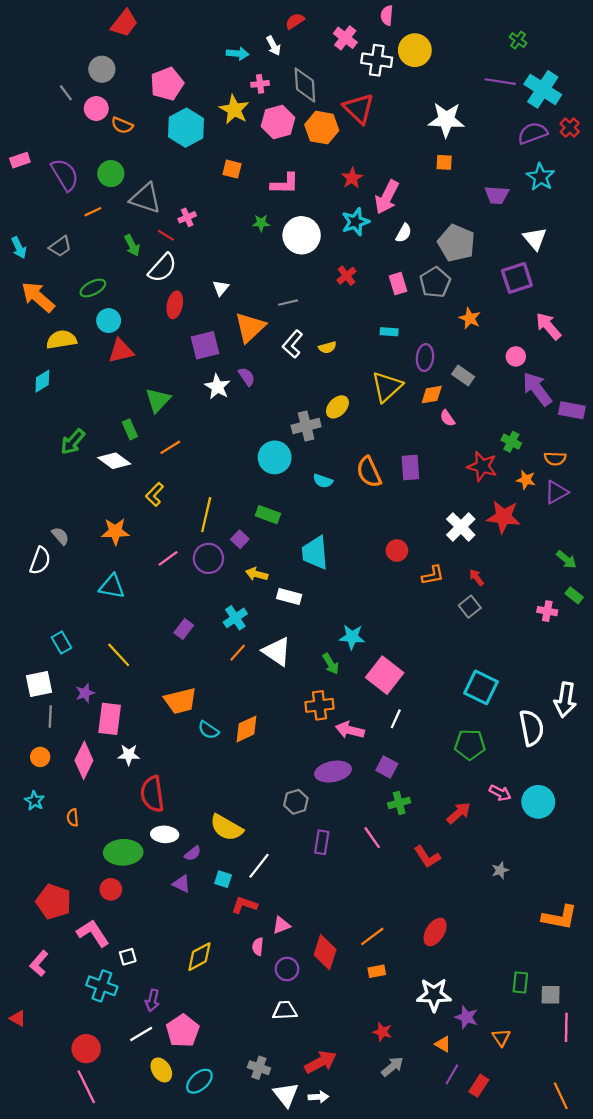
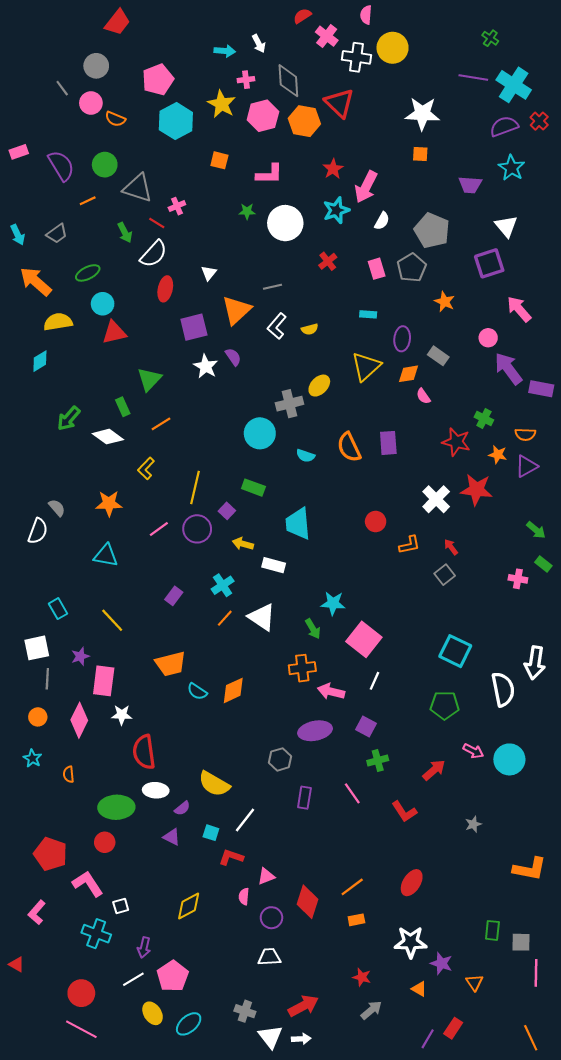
red semicircle: (295, 21) -> (302, 16), moved
purple line: (452, 1074) -> (428, 1039), moved
pink line: (86, 1087) -> (81, 1029), turned -36

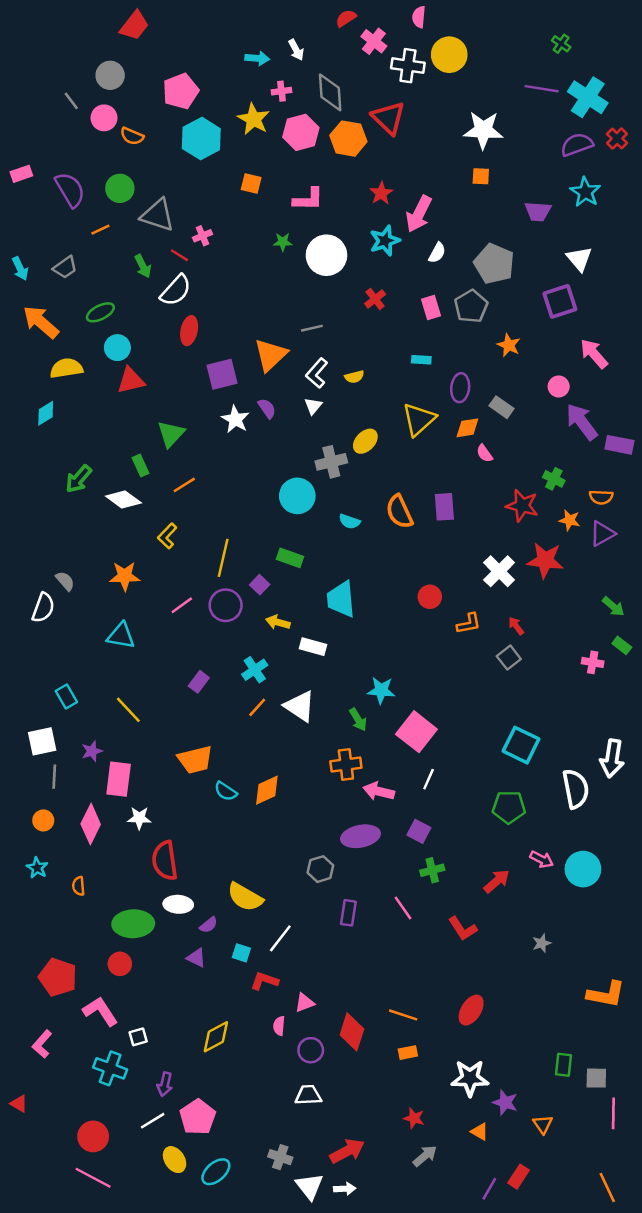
white triangle: (209, 273) -> (313, 406), moved
orange line: (352, 887) -> (403, 1015), turned 55

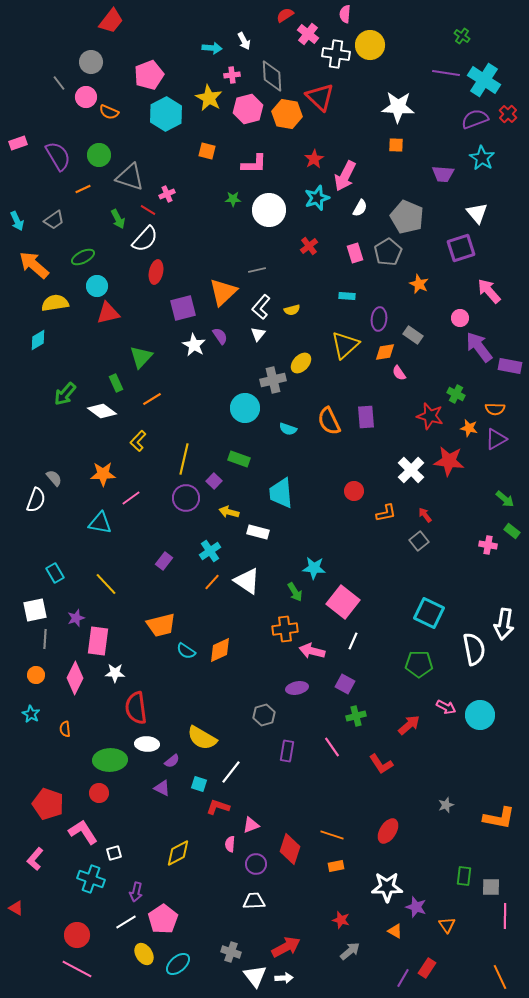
pink line: (182, 605) -> (131, 498), moved
purple ellipse: (361, 836) -> (297, 688), size x0.7
gray star: (542, 943) -> (446, 805), moved

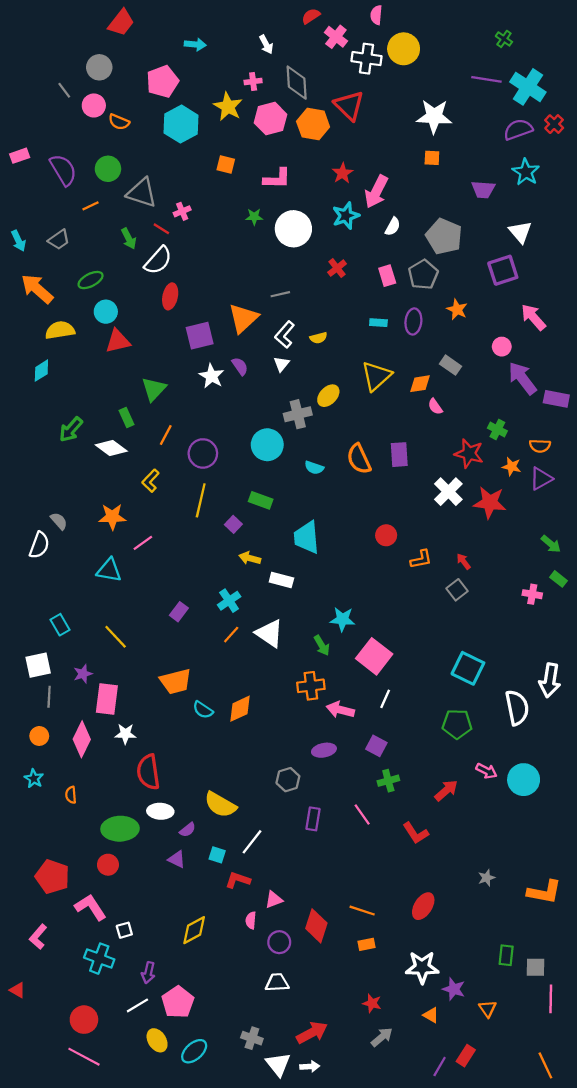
cyan arrow: (212, 48) -> (195, 44), moved
purple ellipse: (379, 319) -> (413, 321), moved
orange line: (152, 399) -> (166, 435), turned -30
white cross: (411, 470) -> (448, 492), moved
purple circle: (186, 498) -> (203, 453), moved

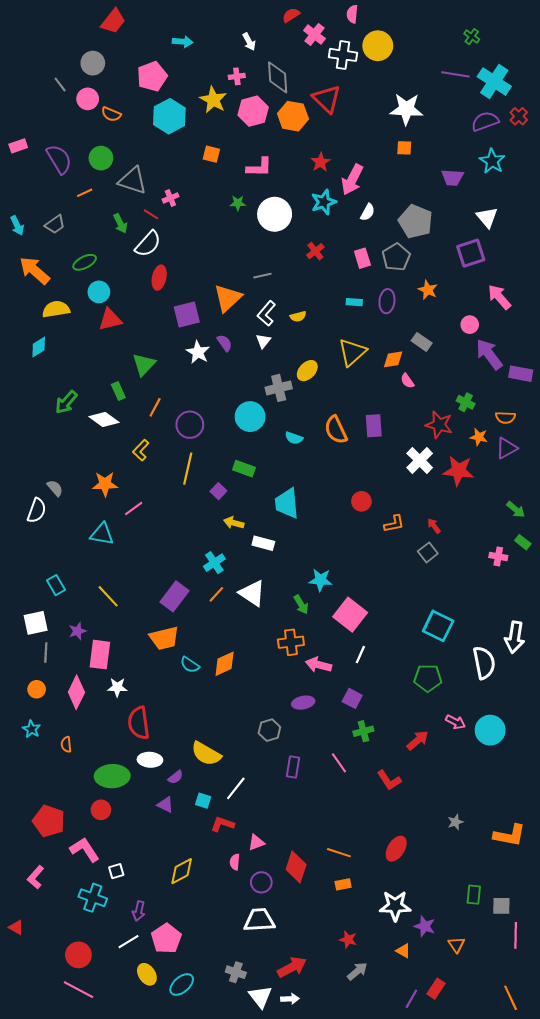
purple rectangle: (179, 612) -> (174, 596), moved, size x1.6
white trapezoid: (277, 983) -> (259, 920), size x1.4

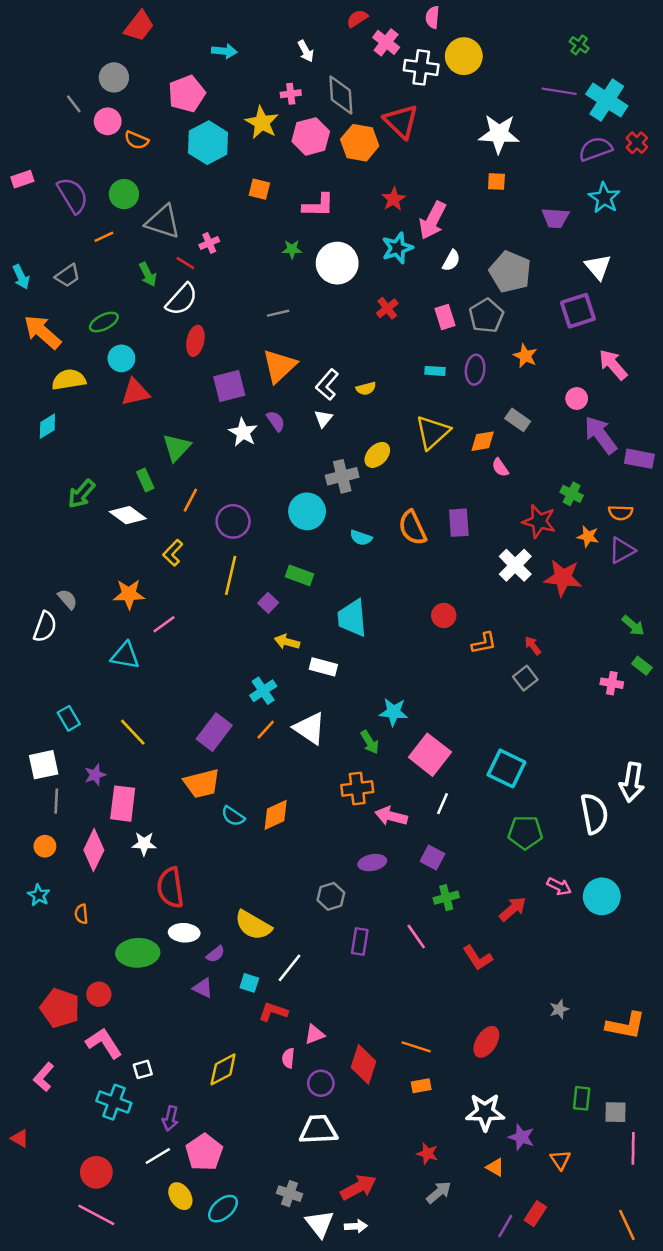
gray line: (262, 276) -> (278, 313), moved
cyan square: (438, 626) -> (506, 768), moved
red circle: (101, 810) -> (99, 994), moved

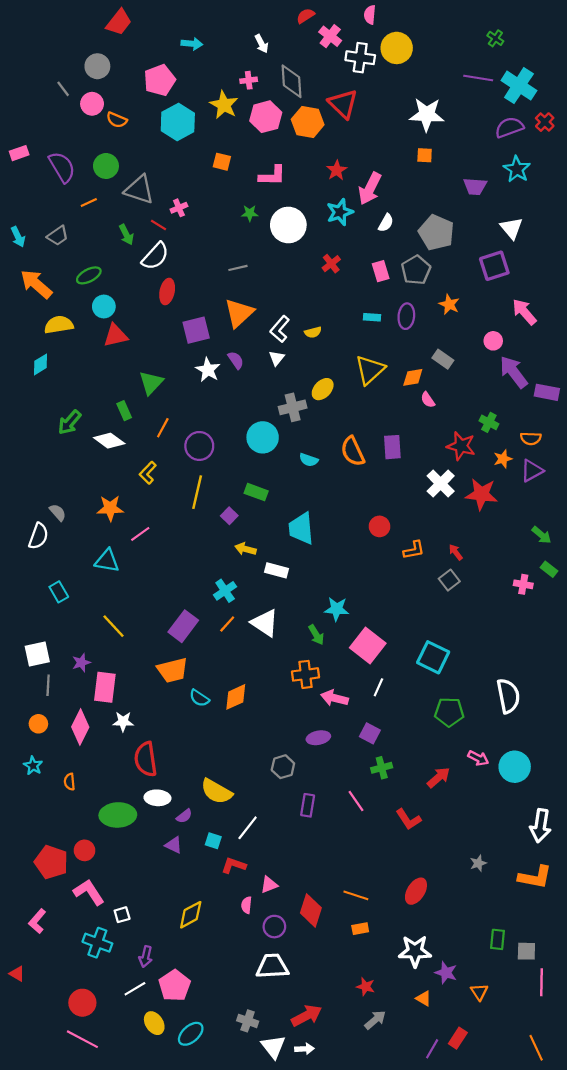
orange star: (588, 536) -> (503, 459), turned -30
cyan rectangle: (69, 718) -> (59, 592), moved
white arrow: (632, 782) -> (540, 826), moved

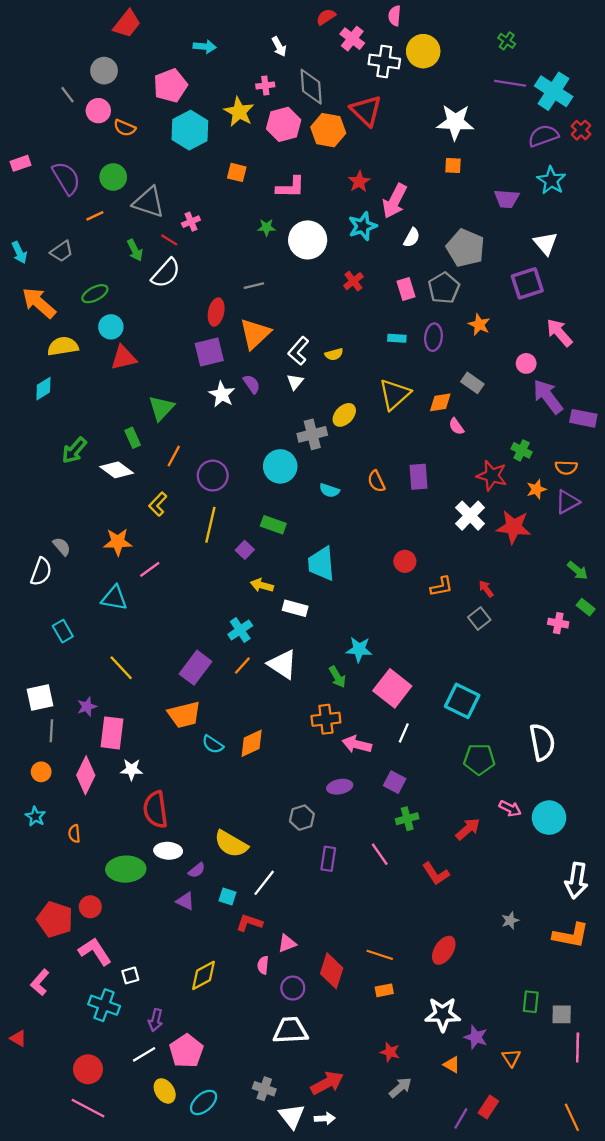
green cross: (495, 38) -> (507, 41), moved
red ellipse: (167, 291) -> (216, 312), moved
orange semicircle: (353, 451) -> (376, 481), size x0.7

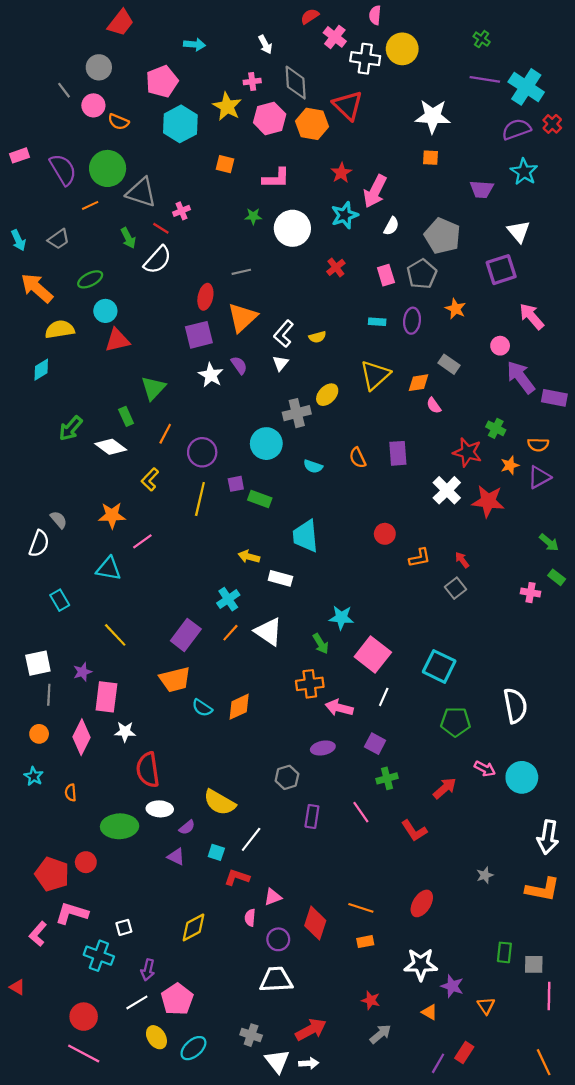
green circle: (113, 177) -> (108, 168), size x1.4
purple square: (245, 550) -> (236, 484), moved, turned 35
pink L-shape: (95, 951) -> (72, 913), moved, turned -40

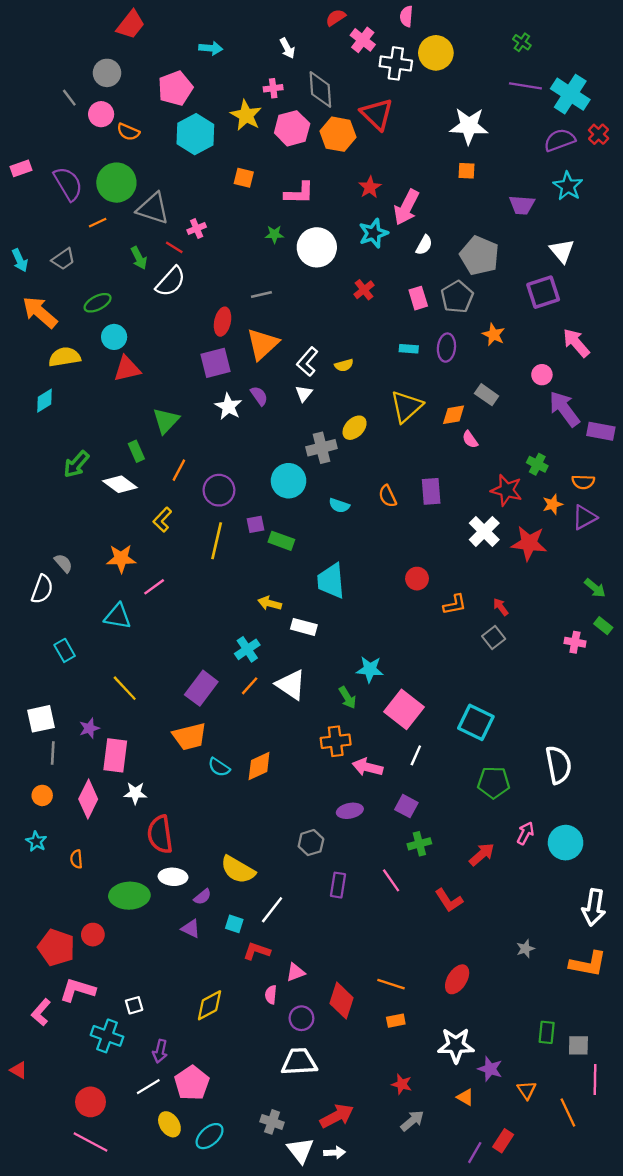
pink arrow: (485, 769) -> (525, 833), turned -90
orange line: (544, 1062) -> (568, 1113), moved

